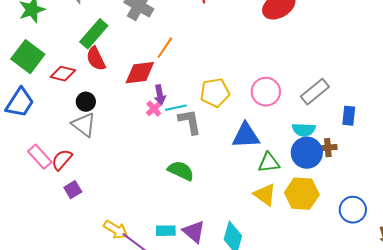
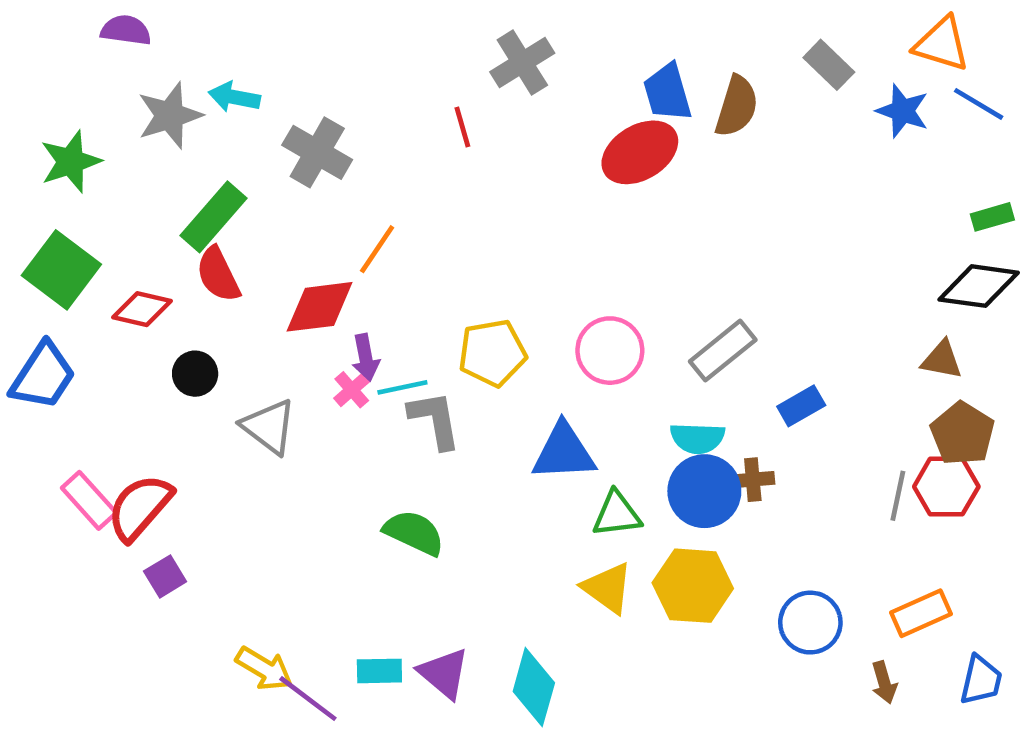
blue rectangle: (349, 116) -> (801, 406), turned 54
gray triangle: (84, 125) -> (269, 427), moved
red semicircle: (62, 160) -> (140, 507), size x1.4

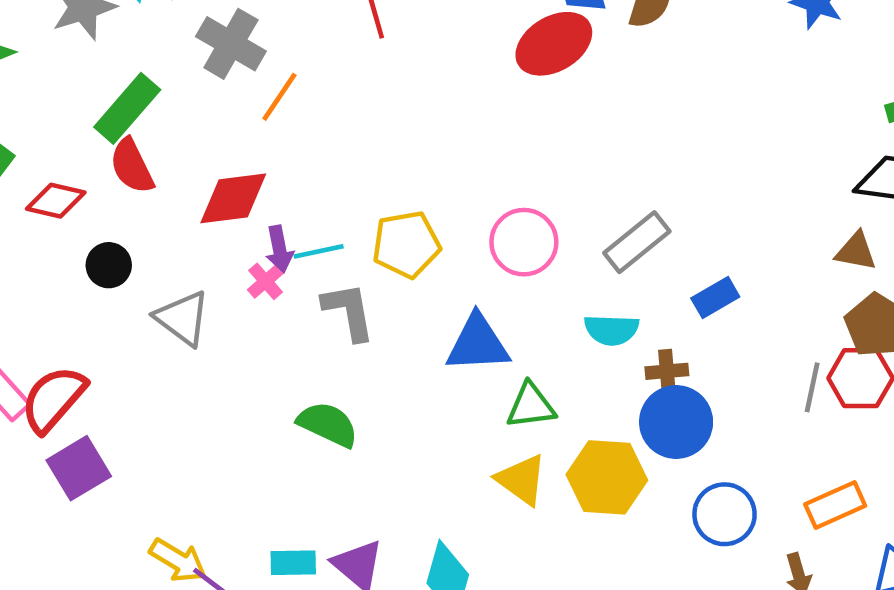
orange line: (377, 249) -> (279, 97), moved
cyan line: (402, 387) -> (319, 251), moved
blue circle: (704, 491) -> (676, 422), moved
purple square: (165, 576) -> (79, 468), size x1.5

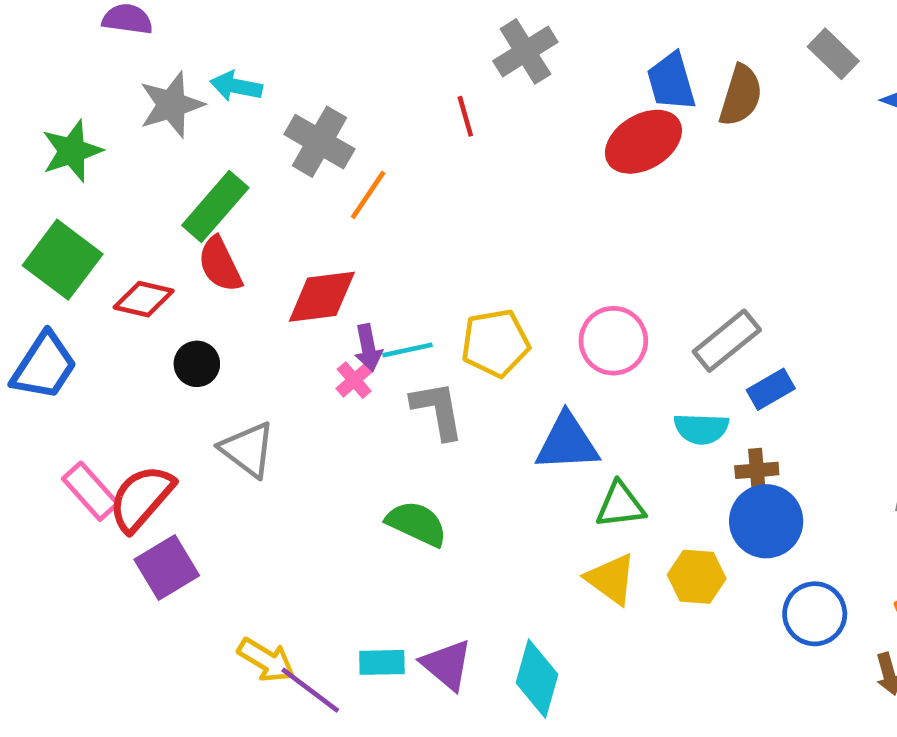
blue rectangle: (715, 297) -> (771, 389), moved
gray triangle: (183, 318) -> (248, 449), moved
yellow hexagon: (607, 477) -> (697, 577), size x0.7

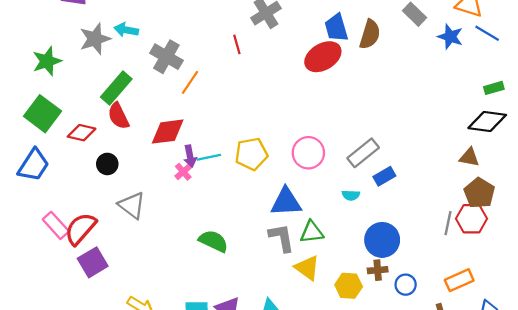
gray L-shape: (438, 410) -> (282, 238), moved
cyan semicircle: (701, 429) -> (351, 195), size x0.7
brown cross: (757, 470) -> (378, 270), moved
yellow hexagon: (697, 577) -> (349, 286), moved
blue circle: (815, 614) -> (406, 285), size x0.7

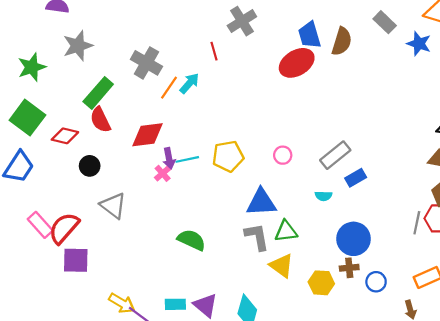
cyan arrow: (126, 30) -> (189, 83), moved, turned 120
pink circle: (308, 153) -> (283, 155), size x0.6
purple square: (93, 262) -> (76, 260), turned 32

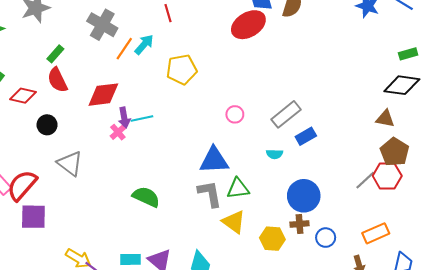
green rectangle: (98, 93) -> (55, 54), size x0.6
yellow pentagon: (228, 156) -> (182, 70), moved
gray line: (417, 223) -> (365, 180), turned 35

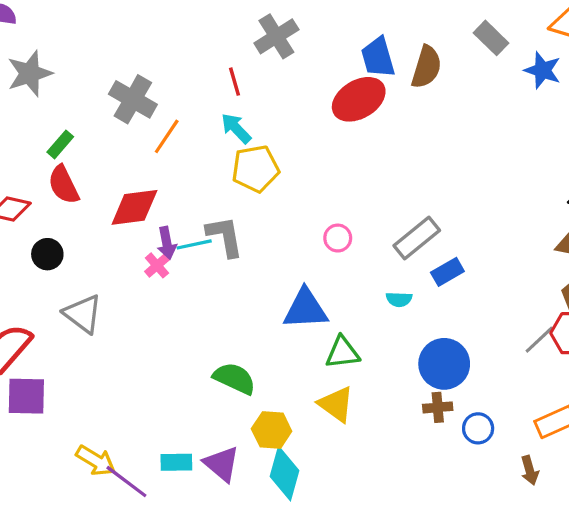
cyan arrow: (144, 44) -> (236, 128), moved, turned -85
gray L-shape: (210, 194) -> (225, 236), moved
green semicircle: (146, 197) -> (234, 378), moved
yellow hexagon: (272, 239) -> (272, 430), moved

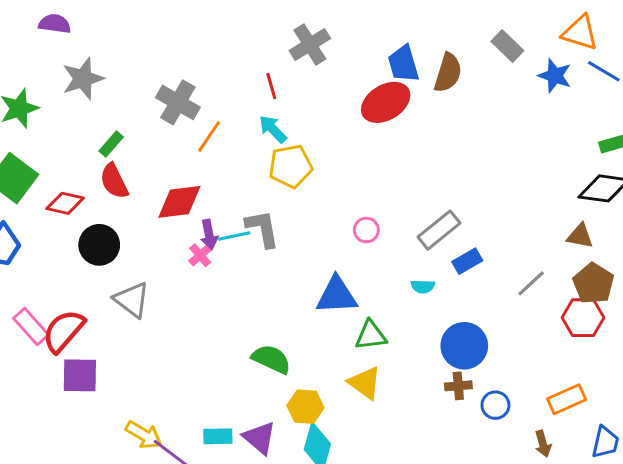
black circle: (47, 254) -> (99, 245), size x1.4
gray line: (539, 340) -> (531, 283), moved

